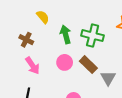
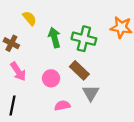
pink circle: (65, 62) -> (51, 78), moved
gray triangle: (108, 78) -> (91, 93), moved

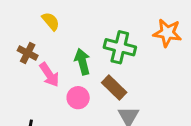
green arrow: (54, 38) -> (82, 62), moved
pink arrow: (18, 72) -> (49, 75), moved

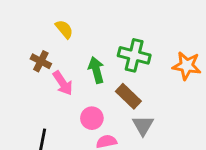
orange star: (167, 33) -> (187, 66), moved
pink circle: (78, 98) -> (92, 118), moved

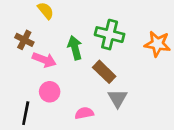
pink arrow: (63, 83) -> (44, 60), turned -35
pink circle: (92, 118) -> (50, 92), moved

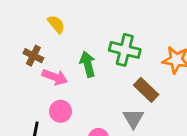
brown rectangle: (104, 72) -> (146, 90), moved

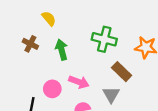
green arrow: (88, 64) -> (62, 50), moved
pink arrow: (55, 77) -> (79, 82), moved

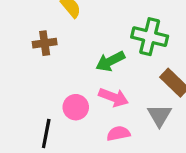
brown cross: (30, 44) -> (45, 43), turned -35
green arrow: (62, 50) -> (110, 61), moved, turned -102

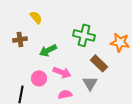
green arrow: (110, 61) -> (48, 50), moved

